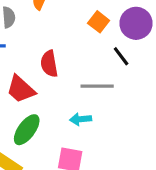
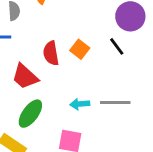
orange square: (99, 22) -> (80, 49), moved
gray line: (97, 86) -> (115, 103), moved

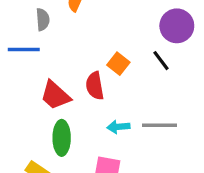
red semicircle: (51, 53) -> (95, 86), moved
green ellipse: (30, 114) -> (62, 138), turned -36

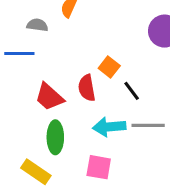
gray semicircle: (43, 20) -> (37, 25), turned -78
black line: (161, 61) -> (132, 91), moved
cyan arrow: (118, 127) -> (109, 127), size x1.5

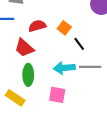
red semicircle: (87, 88) -> (37, 26), moved, turned 84

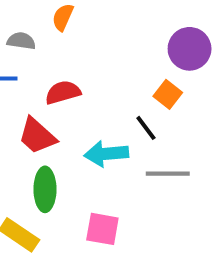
orange square: (64, 28) -> (168, 94), moved
cyan arrow: (64, 68) -> (106, 154), moved

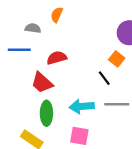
cyan arrow: (106, 154) -> (82, 106), moved

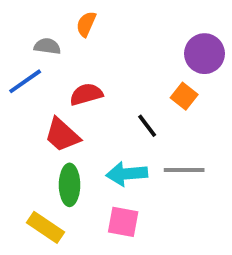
blue line: (19, 50) -> (25, 81), turned -35
black line: (104, 78) -> (147, 126), moved

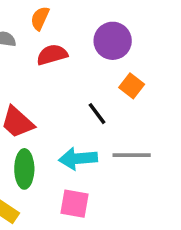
purple circle: (204, 54) -> (113, 41), moved
red semicircle: (86, 94) -> (52, 55), moved

